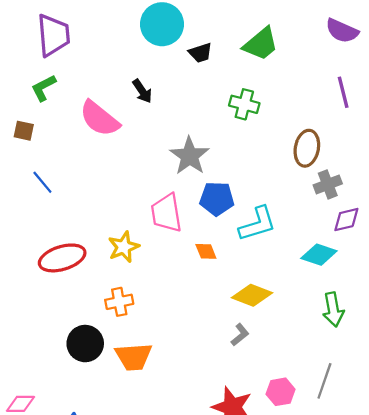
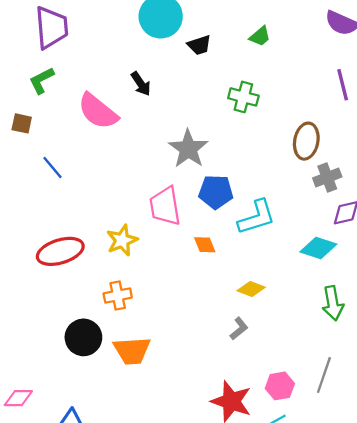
green trapezoid: (261, 44) -> (260, 36), size x0.6
blue line: (42, 182) -> (53, 168), moved
yellow diamond: (252, 295) -> (251, 289), size x0.7

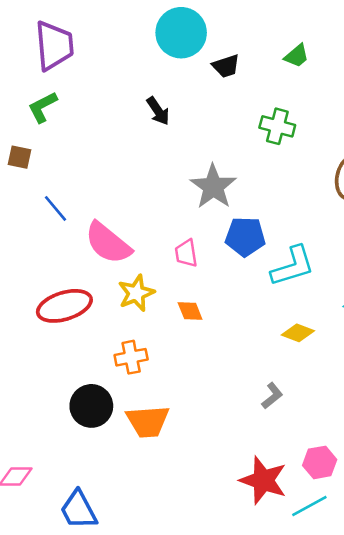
pink semicircle: (98, 111) -> (108, 243), moved
pink trapezoid: (165, 206) -> (186, 253), size x0.6
orange diamond: (205, 245) -> (190, 311), moved
yellow diamond: (251, 289) -> (298, 333), moved

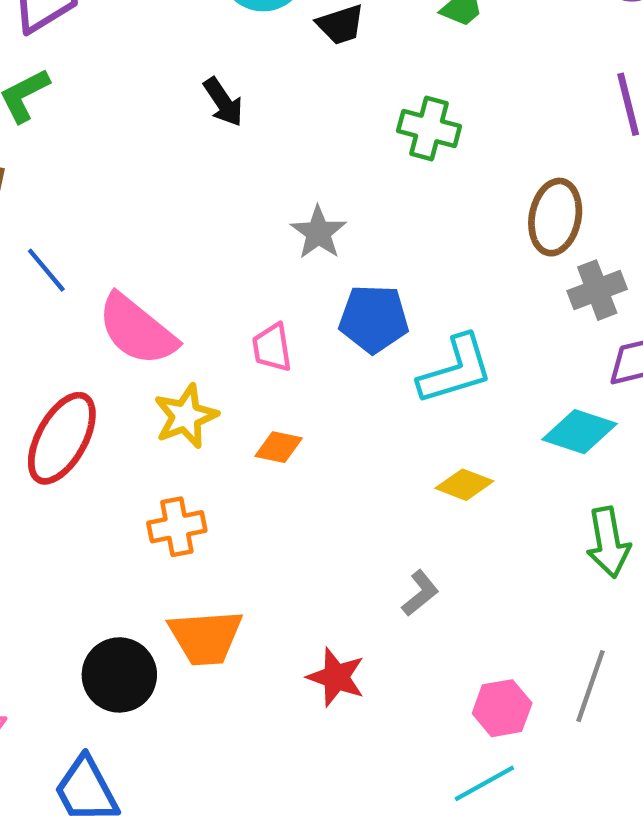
gray star: (213, 187) -> (318, 233), size x0.7
red ellipse: (64, 306) -> (62, 438), turned -44
orange diamond: (190, 311) -> (279, 447), turned -56
black circle: (91, 406) -> (119, 675), moved
red star: (263, 480) -> (336, 677), moved, size x0.7

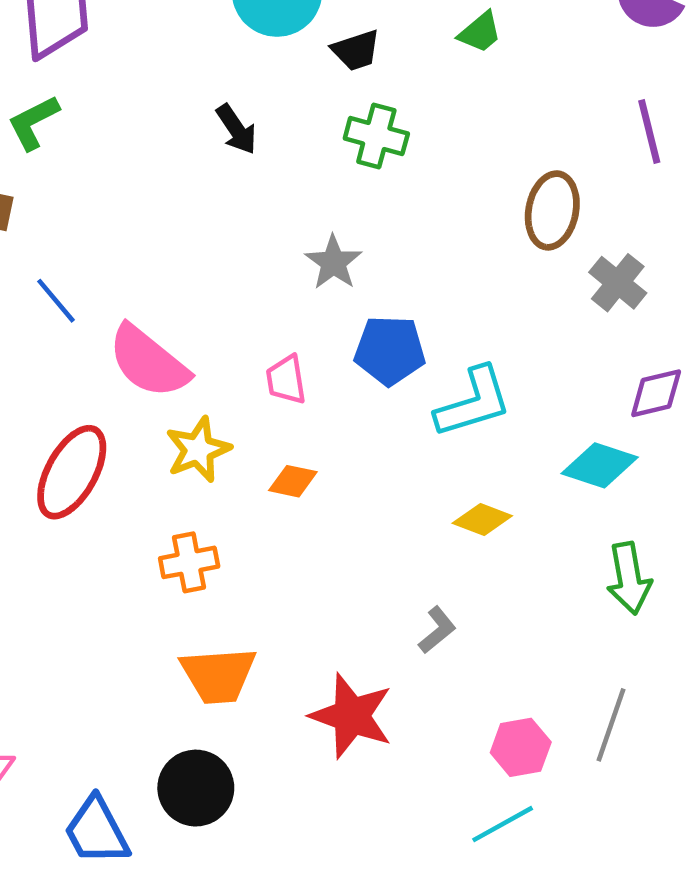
green cross: (429, 129) -> (376, 136), moved
brown ellipse: (555, 217) -> (552, 210), moved
gray cross: (597, 290) -> (618, 283), moved, turned -30
black circle: (119, 675) -> (196, 788), moved
red star: (336, 677) -> (351, 716), size x1.4

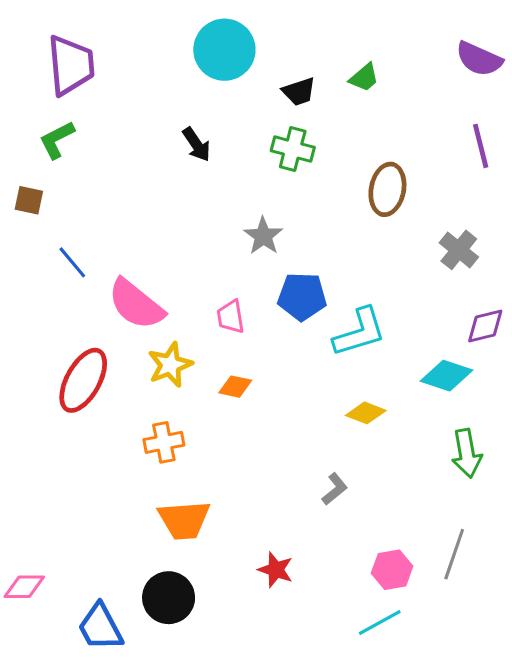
black trapezoid: (356, 50) -> (299, 92), moved
brown ellipse: (552, 210) -> (387, 189), moved
red star: (351, 716) -> (276, 570), moved, size x0.6

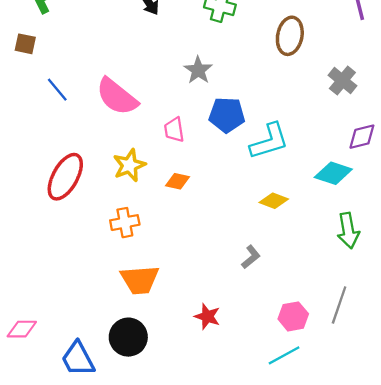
pink semicircle: (136, 304) -> (117, 97), moved

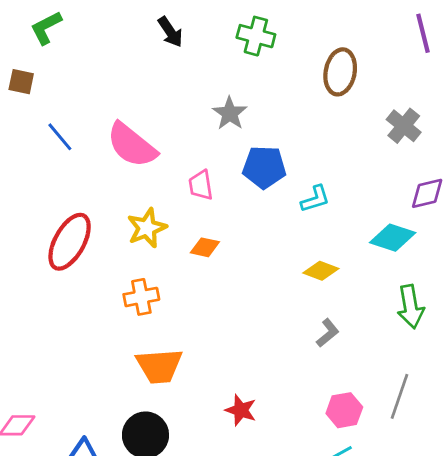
cyan L-shape: (269, 141) -> (315, 199), size x0.6
gray L-shape: (251, 257) -> (328, 333), moved

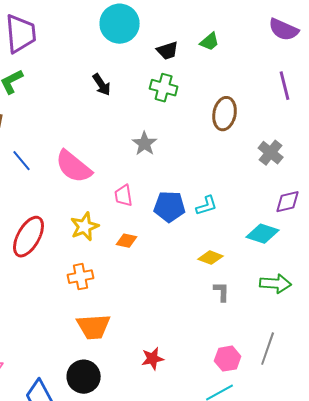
blue pentagon: (264, 167) -> (170, 207), moved
green arrow: (411, 307) -> (276, 284), turned -76
gray L-shape: (328, 333) -> (222, 292), moved, turned -50
red star: (241, 410) -> (153, 359), turned -30

